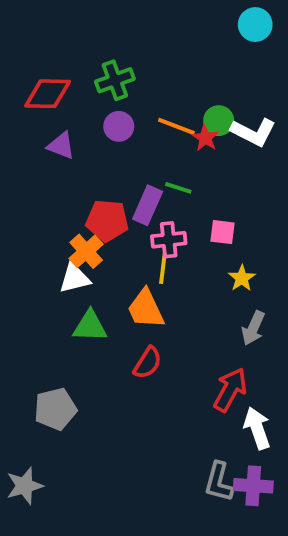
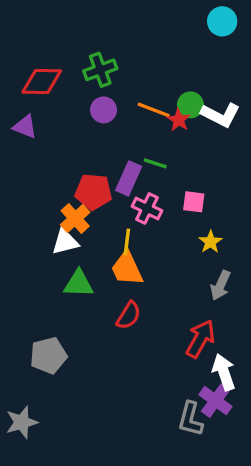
purple triangle: (61, 146) -> (25, 127), moved
pink cross: (169, 240) -> (147, 208), turned 32
yellow line: (163, 269) -> (127, 242), moved
purple cross: (253, 486) -> (215, 401), moved, turned 32

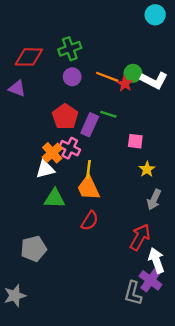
red pentagon: (94, 192) -> (65, 117), moved, turned 30
pink cross: (147, 208) -> (70, 148), moved

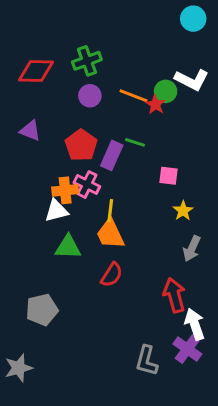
white L-shape: (154, 80) -> (192, 80), moved
purple triangle: (17, 88) -> (30, 131), moved
orange cross: (52, 153) -> (65, 190), turned 36
red arrow: (140, 237) -> (174, 295), turned -44
gray L-shape: (133, 293) -> (147, 361), moved

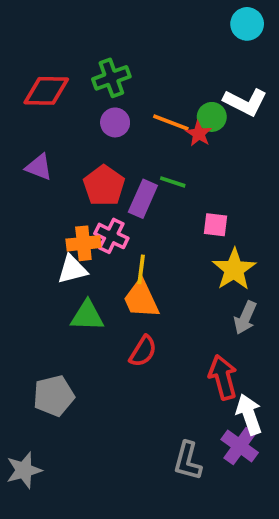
yellow star: (183, 211) -> (234, 269), size x1.6

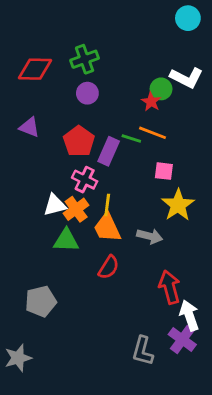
orange line: (171, 122) -> (153, 133), moved
orange cross: (83, 243) -> (76, 209), moved, turned -30
gray arrow: (245, 318) -> (150, 236), moved, turned -100

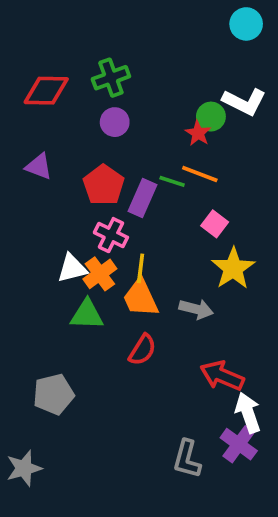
pink square: (164, 171) -> (215, 224), turned 30
red arrow: (170, 287) -> (222, 376), turned -52

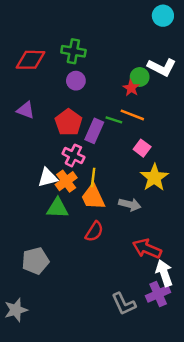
green cross: (111, 78) -> (73, 51), turned 30
purple cross: (239, 444) -> (158, 294), turned 30
gray L-shape: (187, 459) -> (124, 304), turned -40

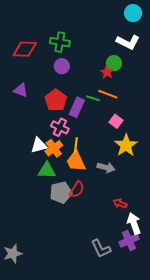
white L-shape: (162, 67) -> (128, 42), moved
red arrow: (147, 249) -> (120, 203), size x0.6
gray pentagon: (35, 261) -> (61, 192), moved

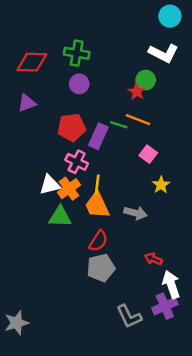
purple triangle: (21, 90) -> (27, 103), moved, turned -42
red pentagon: (56, 100) -> (72, 127), turned 30
yellow star: (126, 145) -> (161, 185), size x0.6
gray pentagon: (61, 192) -> (101, 268), moved

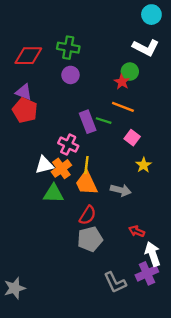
purple triangle: (27, 103) -> (24, 92), turned 42
green line: (119, 125) -> (104, 121), moved
red pentagon: (72, 127) -> (25, 110), moved, turned 30
purple rectangle: (98, 136) -> (88, 122), turned -45

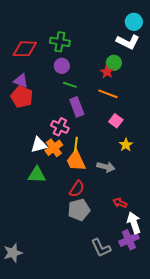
cyan circle: (151, 15) -> (134, 22), moved
green line: (104, 121) -> (70, 85), moved
green triangle: (53, 194) -> (37, 175), moved

